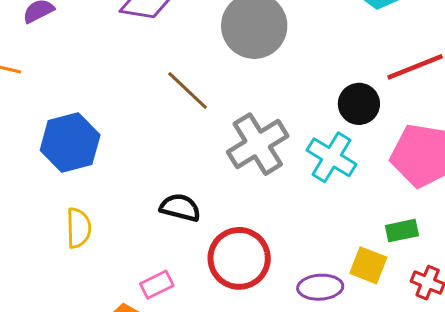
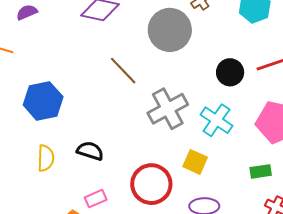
black circle: (359, 104) -> (230, 72), moved
black semicircle: (180, 208) -> (90, 151), moved
yellow square: (368, 265) -> (195, 162), moved

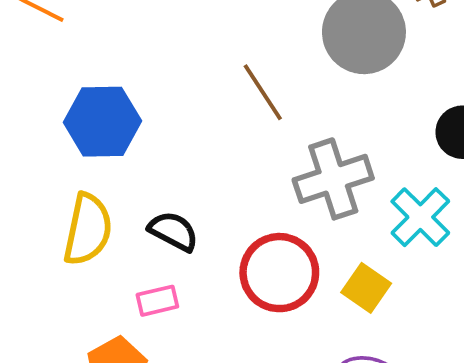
yellow semicircle: (46, 158) -> (88, 229), size x1.4
red circle: (151, 184) -> (279, 273), moved
pink rectangle: (96, 199) -> (157, 301), moved

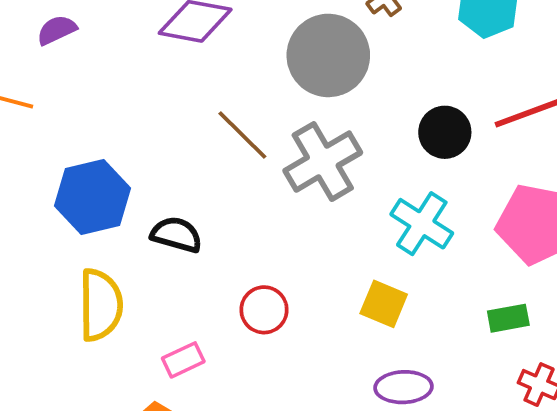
gray cross: (333, 179) -> (323, 162), moved
black semicircle: (173, 231) -> (176, 235), moved
red circle: (279, 273) -> (264, 310), moved, size x0.6

